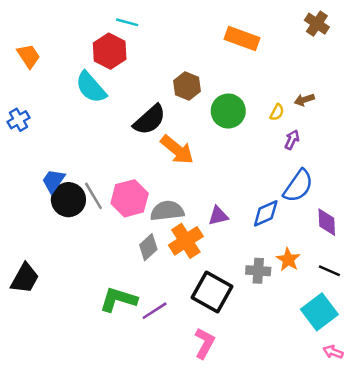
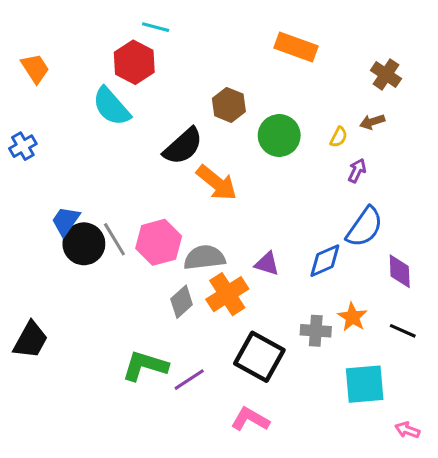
brown cross: (317, 24) -> (386, 74), moved
purple triangle: (218, 216) -> (267, 264), turned 30
cyan square: (319, 312) -> (365, 384), moved, turned 32
pink L-shape: (205, 343) -> (250, 419), turned -88

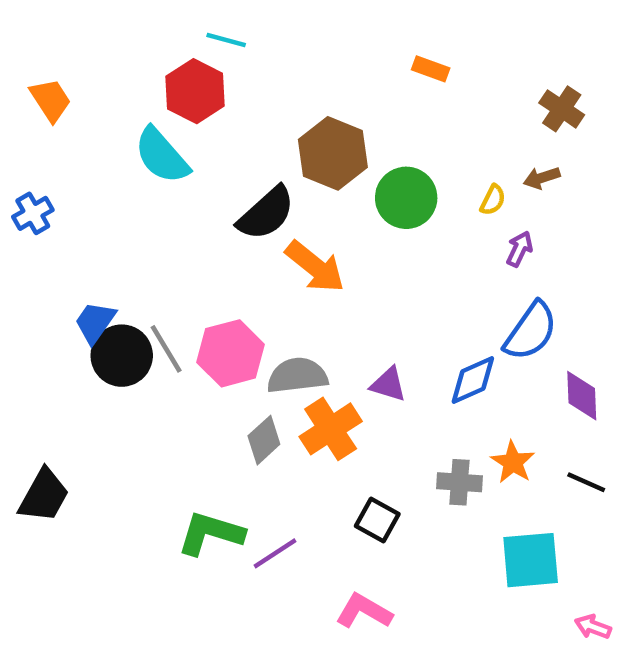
orange rectangle: (296, 47) -> (431, 69), size x0.6
brown hexagon: (229, 105) -> (333, 153), size x1.4
black square: (259, 357) -> (377, 520), size x0.6

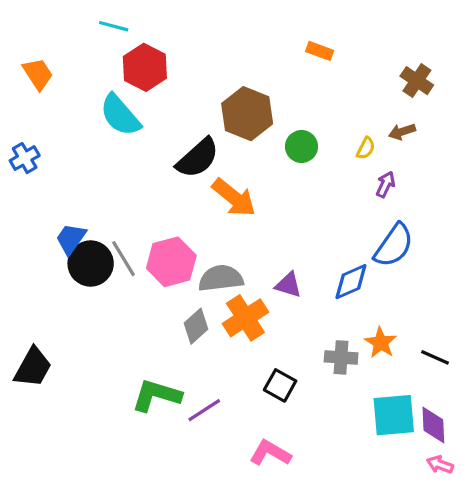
cyan line: (226, 40) -> (114, 26), moved
green circle: (406, 198) -> (301, 147), size x0.7
purple diamond: (582, 396) -> (433, 425), moved

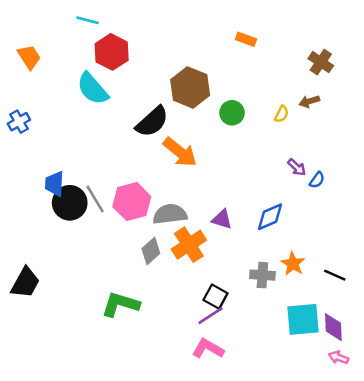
purple arrow: (386, 184) -> (297, 167), moved, turned 108
blue trapezoid: (71, 239) -> (54, 184), turned -32
blue semicircle: (394, 245) -> (317, 180), moved, size x0.5
purple line: (204, 410) -> (210, 316), moved

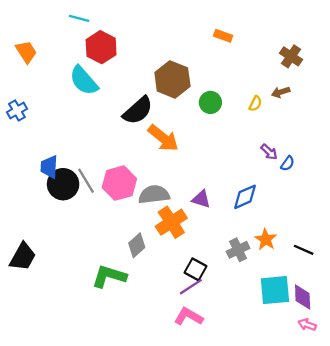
gray diamond: (151, 251) -> (137, 245), moved
gray cross: (262, 275) -> (238, 250), turned -30

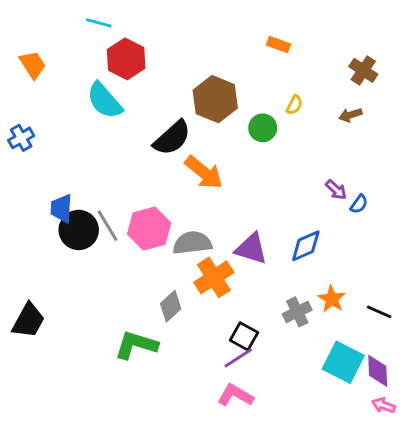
yellow semicircle: (255, 104) -> (294, 105), moved
purple triangle: (201, 199) -> (251, 249), size x1.4
cyan square: (275, 290) -> (343, 362), turned 32

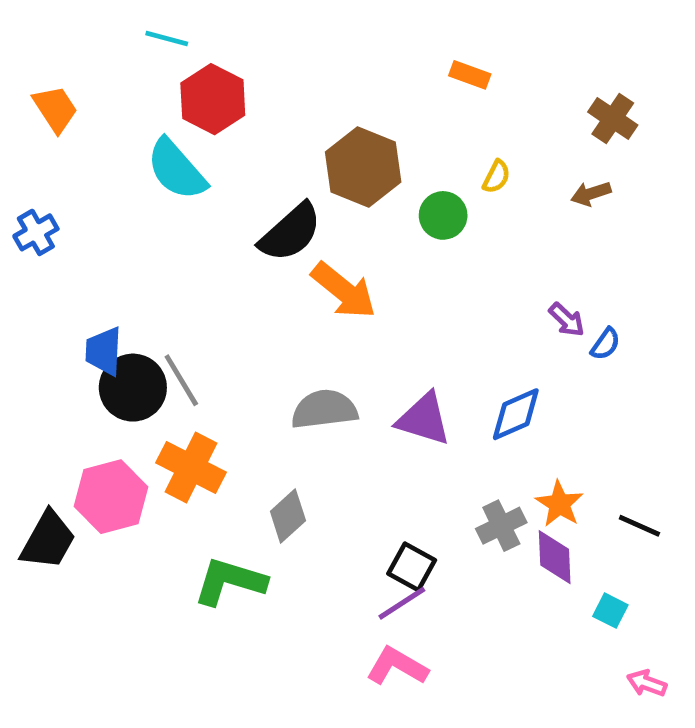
pink hexagon: (149, 229) -> (111, 497), moved
orange cross: (214, 277) -> (191, 468), moved, turned -30
cyan square: (343, 362) -> (610, 611), moved, size x0.5
purple diamond: (378, 371) -> (555, 557), moved

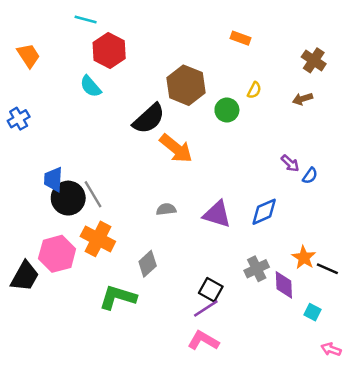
cyan semicircle: (176, 169) -> (91, 86), size x0.7
gray semicircle: (324, 409) -> (166, 209), size x0.6
orange star: (559, 504) -> (304, 258), moved

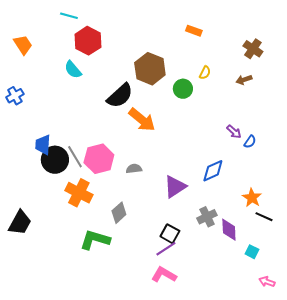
purple triangle: (217, 214) -> (175, 187), moved, turned -50
pink hexagon: (57, 254) -> (99, 159), moved
orange star: (304, 258) -> (252, 198), moved

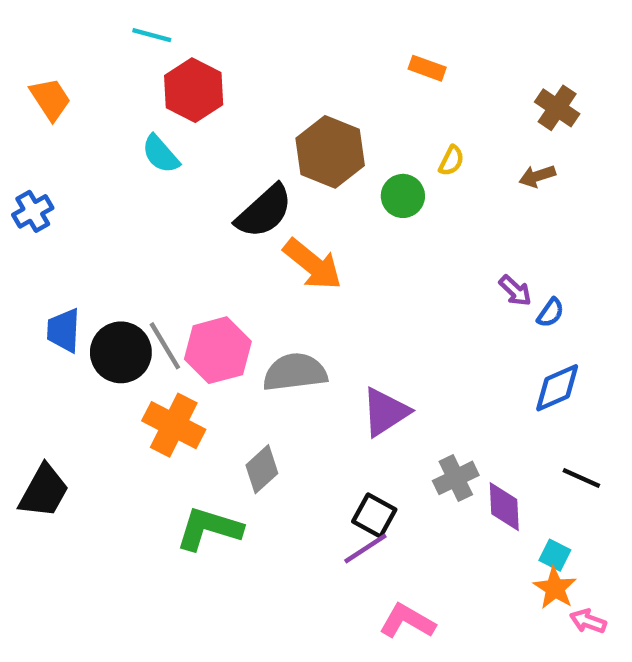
blue trapezoid: (43, 145) -> (64, 330), moved
gray semicircle: (134, 169) -> (295, 372), size x1.8
blue diamond: (213, 171) -> (557, 388), moved
orange star: (252, 198) -> (555, 588), moved
pink L-shape: (164, 275) -> (407, 621), moved

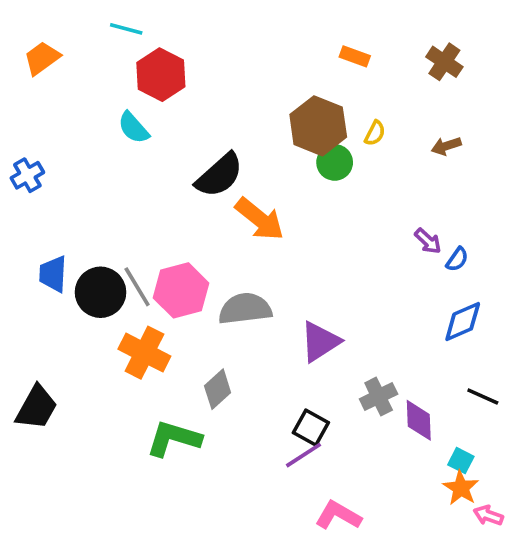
orange trapezoid: (50, 99) -> (42, 58), moved, turned -93
brown cross: (557, 108) -> (444, 62), moved
brown hexagon: (330, 152) -> (318, 126), moved

